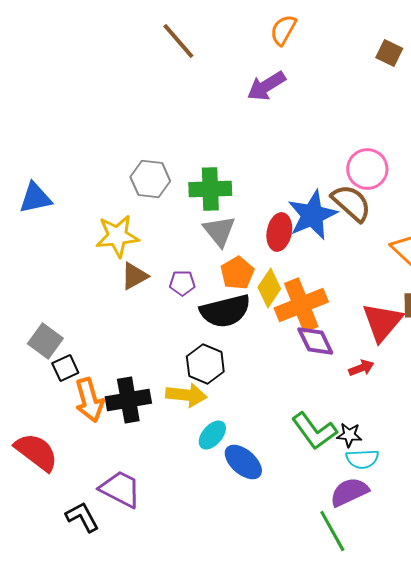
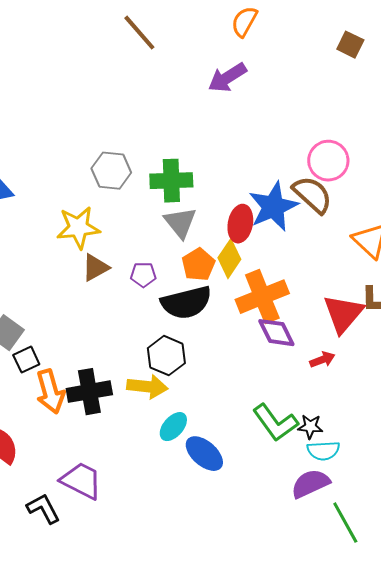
yellow diamond: (269, 288) -> (229, 259), moved
green line: (332, 531) -> (345, 523), moved

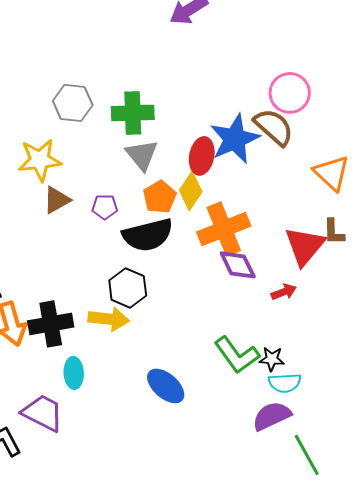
cyan ellipse: (173, 427) -> (74, 373), moved, turned -44

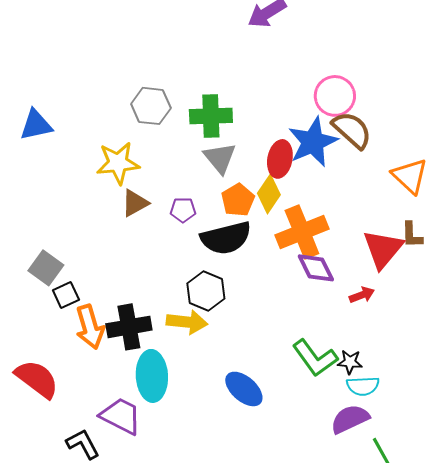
pink circle: (290, 93) -> (335, 96), moved
cyan ellipse: (74, 373) -> (152, 376), size x1.6

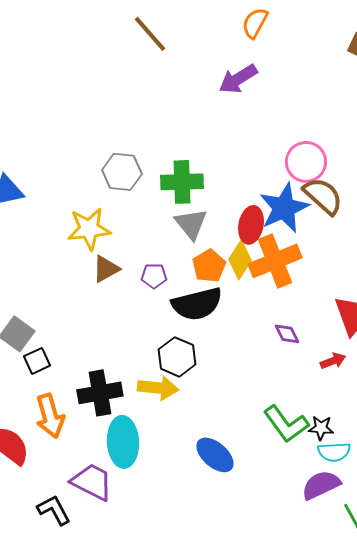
orange cross: (302, 232) -> (275, 261), moved
purple diamond: (316, 268) -> (287, 334), size x0.7
orange arrow: (90, 327) -> (50, 416), moved

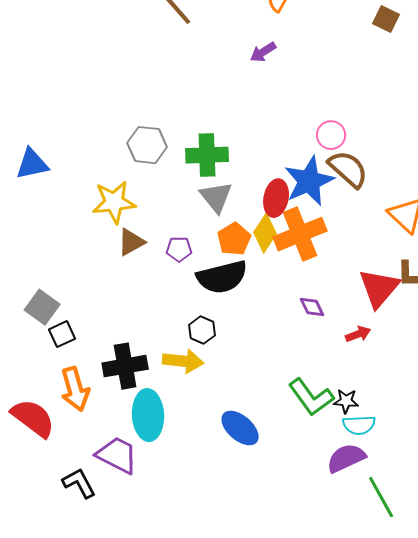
purple arrow: (238, 79) -> (263, 52), size x0.7
pink circle: (306, 162) -> (331, 135), size x0.7
black hexagon: (177, 357) -> (202, 330), size x0.7

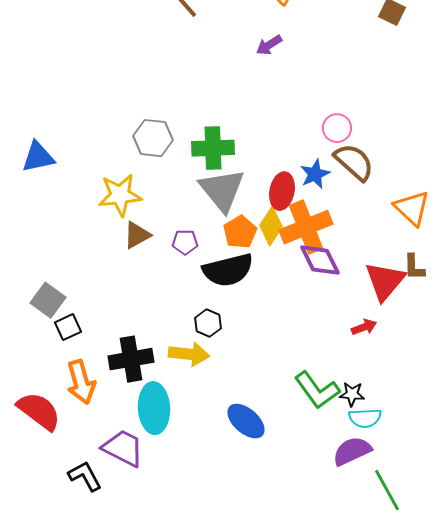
blue star: (309, 181) -> (315, 174), size x0.6
gray triangle: (216, 197) -> (222, 190), size x1.4
purple diamond: (312, 307) -> (320, 260), moved, size x1.6

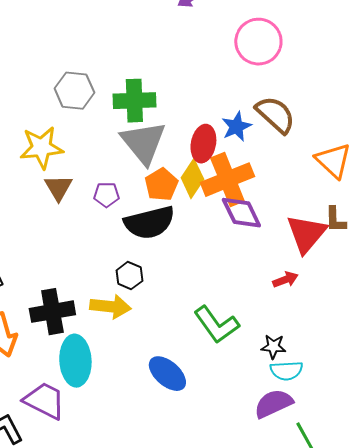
pink circle: (337, 128) -> (258, 42), moved, size x1.6
brown triangle: (137, 235) -> (58, 188), turned -32
green L-shape: (317, 390) -> (216, 325), moved

